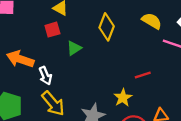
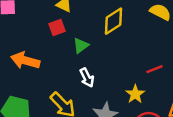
yellow diamond: (107, 27) -> (114, 21), turned 40
white arrow: (45, 76) -> (87, 78), moved

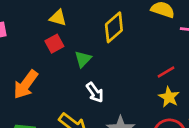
orange arrow: (25, 61) -> (26, 84), turned -60
yellow star: (135, 94) -> (169, 97), moved

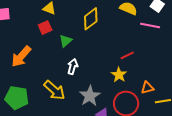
white arrow: (95, 92) -> (73, 67), turned -133
yellow star: (169, 97) -> (119, 75), moved

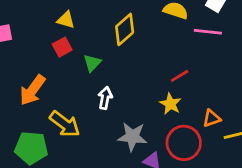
yellow arrow: (54, 90) -> (65, 124), moved
gray star: (90, 96) -> (132, 137), turned -30

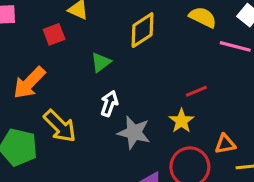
red square: (62, 47) -> (54, 34), moved
gray star: (132, 137) -> (134, 132), moved

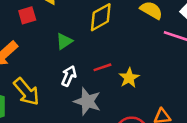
red line: (196, 91) -> (102, 67), moved
yellow star: (181, 121) -> (129, 78), moved

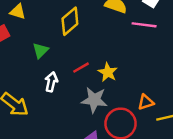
gray star: (87, 101) -> (94, 100), moved

